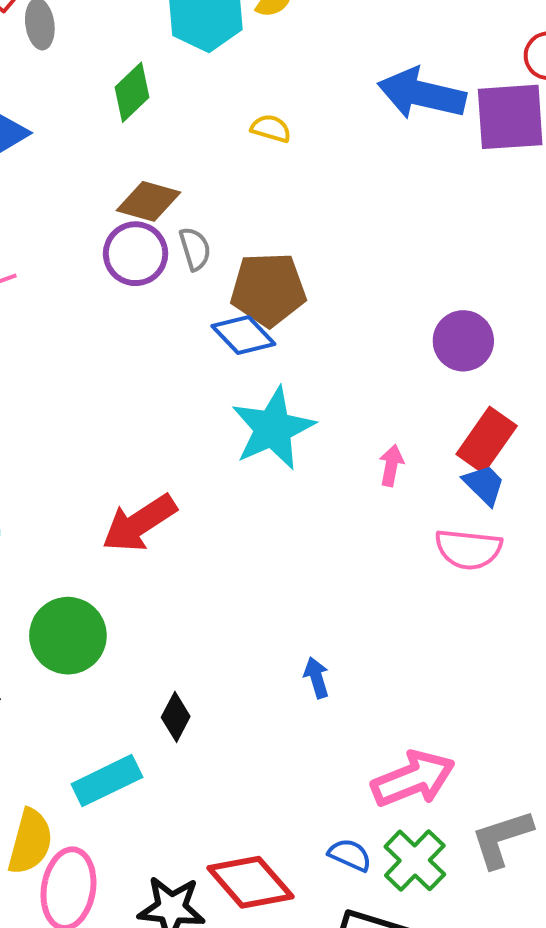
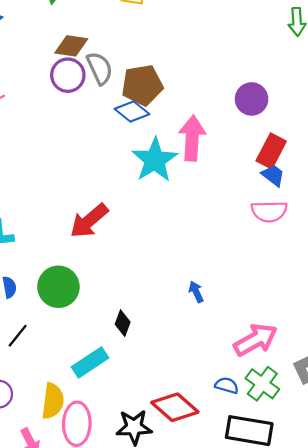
gray semicircle: (195, 249) -> (100, 68), size x1.4
pink arrow: (391, 465) -> (192, 138), moved, size x2.0

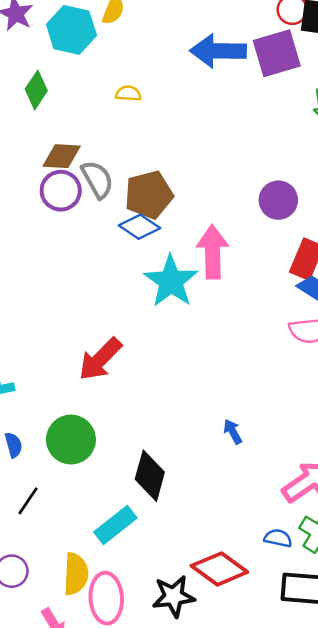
black diamond: (123, 323) -> (150, 476), size x1.6

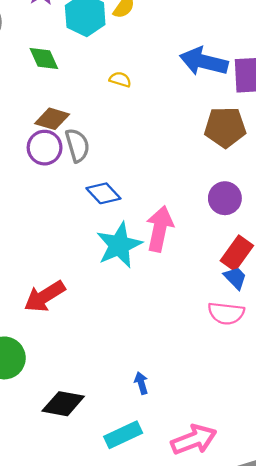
green diamond: (36, 90) -> (44, 58), turned -72
brown pentagon: (149, 195) -> (225, 127), moved
black diamond: (150, 476) -> (63, 404), turned 72
cyan rectangle: (115, 525) -> (123, 435), moved

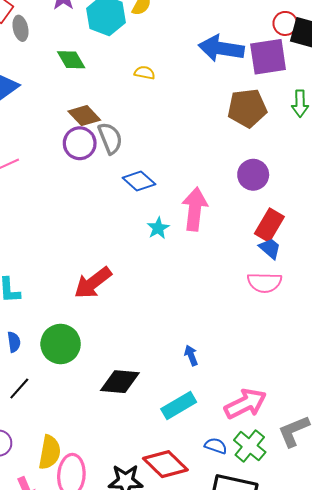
brown diamond: (52, 119) -> (84, 116), turned 36
cyan star: (119, 245) -> (158, 228), size x0.5

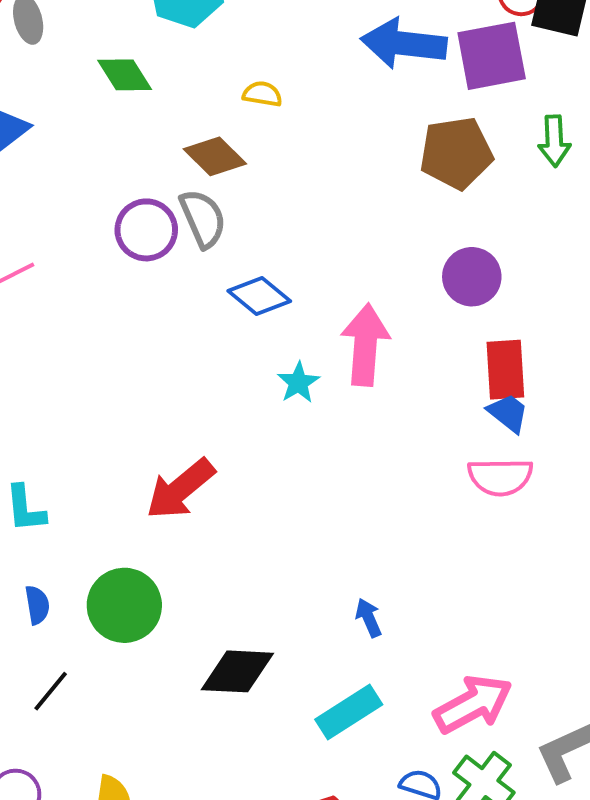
brown diamond: (84, 116) -> (215, 156), moved
red rectangle: (269, 225) -> (505, 370), turned -32

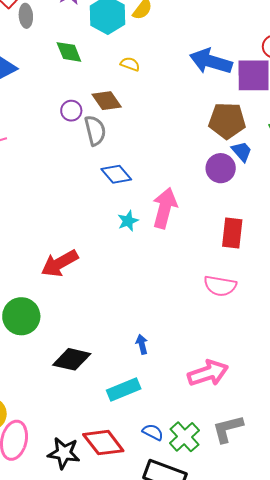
yellow semicircle: (262, 94) -> (130, 64), moved
purple circle: (146, 230) -> (71, 111), moved, size x0.7
purple circle: (472, 277) -> (221, 168), moved
blue trapezoid: (508, 413) -> (242, 151), moved
pink arrow: (473, 704) -> (208, 373), moved

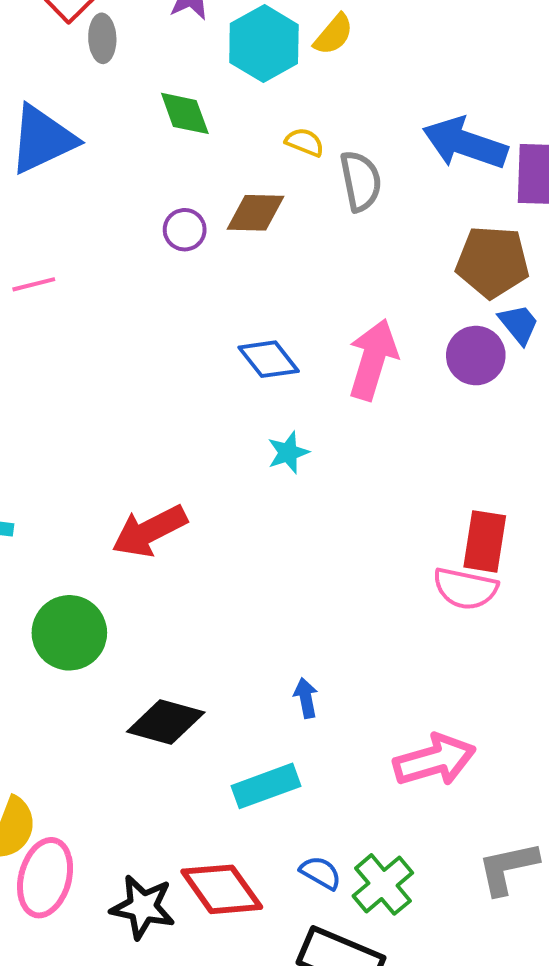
brown diamond: (107, 101) -> (255, 213), turned -56
gray semicircle: (95, 131) -> (361, 181), moved
pink arrow: (165, 208) -> (373, 359), moved
red rectangle: (232, 233) -> (485, 541), moved
gray L-shape: (228, 429) -> (508, 868), moved

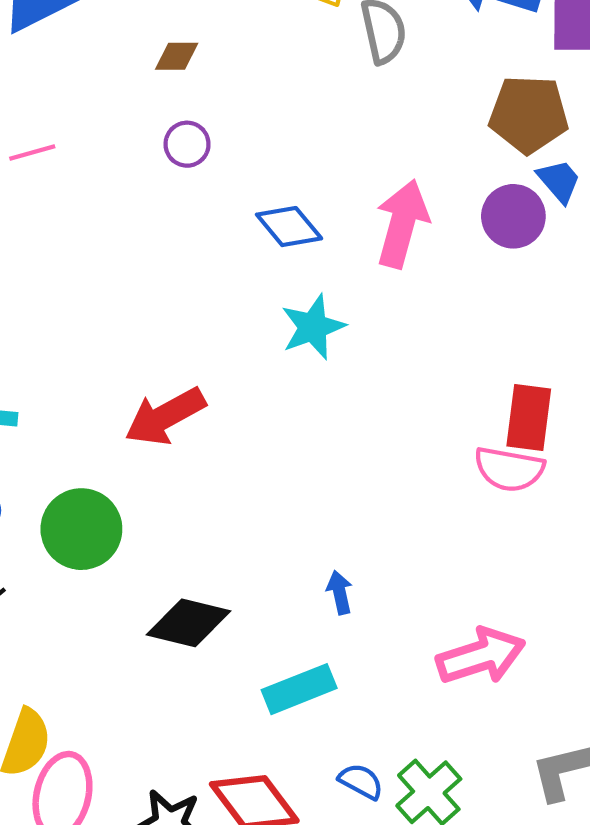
brown diamond: (255, 213) -> (177, 56), moved, size x0.7
purple circle: (185, 230) -> (187, 144), moved
cyan star: (288, 452) -> (313, 327), size x1.4

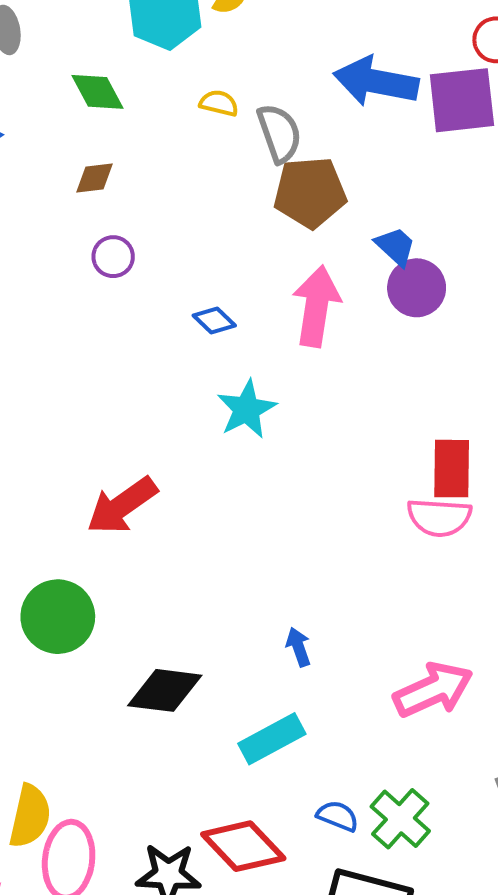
brown pentagon: (529, 114) -> (310, 192), moved
blue trapezoid: (559, 181) -> (396, 246), moved
blue diamond: (289, 227) -> (214, 321), size x0.7

